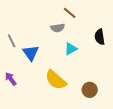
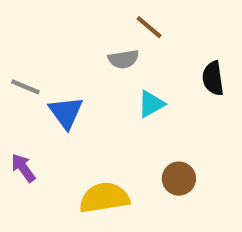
gray line: (12, 41) -> (25, 87), turned -40
yellow semicircle: (56, 80) -> (104, 198), moved, turned 130
brown circle: (90, 90) -> (179, 179), moved

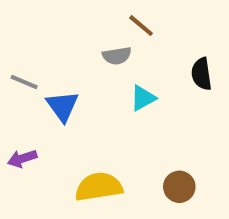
purple arrow: (23, 168) -> (22, 159), turned -72
brown circle: (179, 179) -> (179, 187), moved

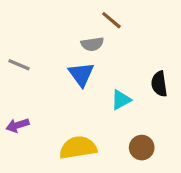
black semicircle: (201, 74) -> (159, 84), moved
cyan triangle: (143, 98) -> (121, 100), moved
blue triangle: (62, 106) -> (81, 74), moved

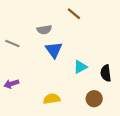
gray semicircle: (92, 44) -> (44, 30), moved
black semicircle: (159, 84) -> (106, 73), moved
yellow semicircle: (78, 148) -> (52, 99), size x0.7

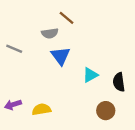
brown line: (74, 14) -> (67, 18), moved
purple arrow: (11, 84) -> (13, 105), moved
yellow semicircle: (52, 99) -> (42, 109), moved

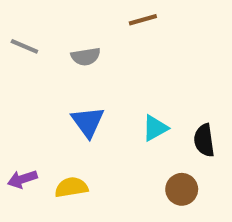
brown line: (67, 18) -> (143, 20), moved, turned -56
gray line: (14, 49) -> (24, 46), moved
blue triangle: (61, 56) -> (88, 122), moved

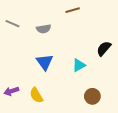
black semicircle: (204, 140) -> (104, 49), moved, turned 49
yellow semicircle: (71, 187) -> (36, 95), turned -112

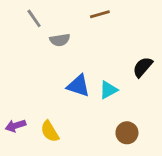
gray line: (12, 24) -> (34, 18), moved, turned 32
blue triangle: (45, 62) -> (78, 86), moved, turned -36

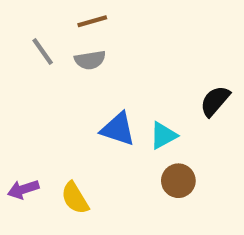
brown line: (100, 14) -> (92, 21), moved
gray line: (34, 18) -> (43, 51), moved
brown circle: (127, 133) -> (178, 181), moved

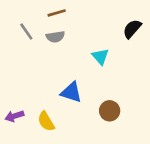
black semicircle: (215, 101) -> (132, 29), moved
blue triangle: (118, 129) -> (71, 92), moved
cyan triangle: (163, 135) -> (100, 57), moved, turned -42

